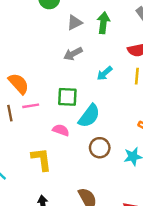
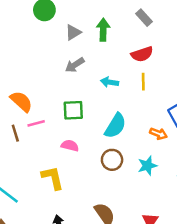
cyan arrow: (105, 73) -> (109, 82), turned 56
cyan semicircle: (89, 116) -> (115, 126), moved

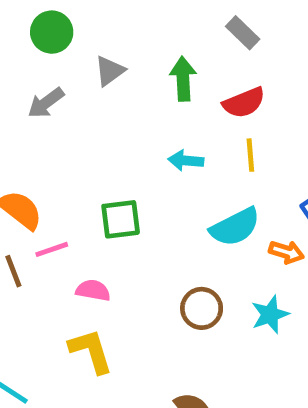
green arrow: (103, 30) -> (183, 79), moved
gray arrow: (75, 65) -> (46, 103), moved
cyan semicircle: (115, 126) -> (235, 227), moved, turned 36
pink semicircle: (70, 146) -> (93, 290), moved

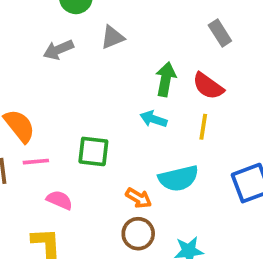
green arrow: (183, 79) -> (166, 79), moved
red semicircle: (244, 103) -> (208, 86), turned 44
orange arrow: (286, 252) -> (139, 198), moved

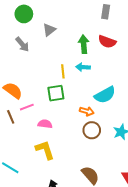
gray rectangle: (220, 33) -> (106, 12), turned 56
gray arrow: (58, 50) -> (22, 44), turned -91
yellow line: (203, 127) -> (63, 71), moved

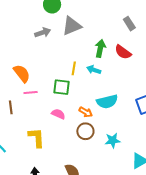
gray rectangle: (106, 12) -> (129, 24), turned -56
gray triangle: (49, 30) -> (72, 26), size x1.5
gray arrow: (22, 44) -> (43, 33), turned -84
brown line: (11, 117) -> (11, 107), moved
pink semicircle: (45, 124) -> (58, 114), moved

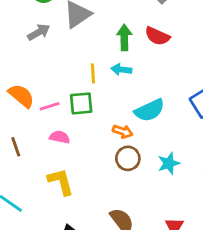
pink line: (31, 93) -> (50, 106), moved
pink semicircle: (58, 114) -> (60, 137), moved

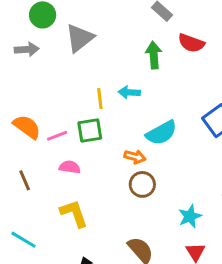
gray arrow: (39, 32) -> (27, 49), moved, turned 30
red semicircle: (157, 36) -> (191, 43), moved
green arrow: (124, 38) -> (154, 55), moved
cyan star: (169, 163) -> (190, 216), moved

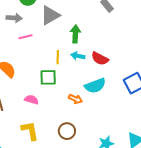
red semicircle: (191, 43) -> (100, 59), moved
green arrow: (154, 55) -> (75, 34), moved
pink line: (57, 136) -> (25, 37), moved
brown circle: (142, 184) -> (67, 131), moved

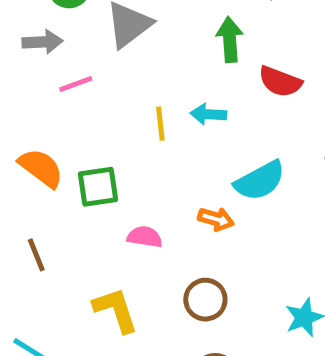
green arrow: (75, 34) -> (230, 40), moved
red semicircle: (100, 59) -> (280, 82), moved
green square: (48, 77) -> (98, 187), moved
pink semicircle: (31, 100) -> (145, 237), moved

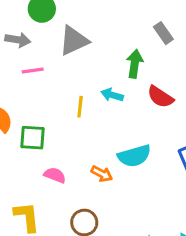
cyan arrow: (208, 114) -> (112, 95), moved

